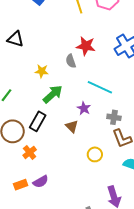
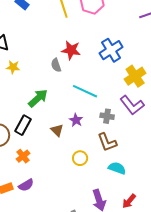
yellow star: (42, 71) -> (13, 67), moved
purple star: (84, 108) -> (76, 120), moved
gray cross: (114, 117) -> (107, 116), moved
orange cross: (30, 152) -> (23, 156), moved

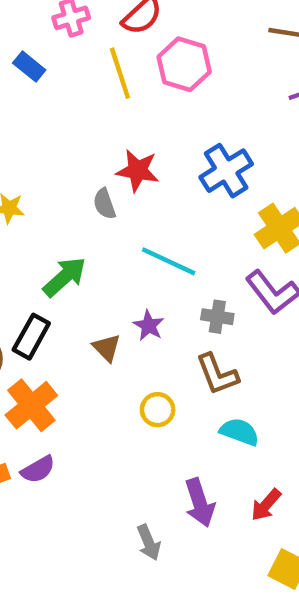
orange cross: (23, 156) -> (31, 405), size x1.6

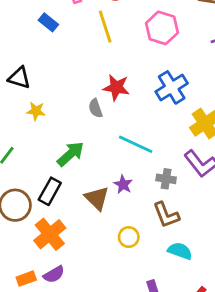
pink hexagon: (184, 64) -> (162, 28), moved
brown triangle: (107, 348) -> (97, 198), size x1.4

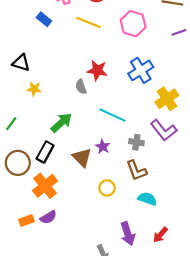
yellow line: (105, 27) -> (89, 23), turned -50

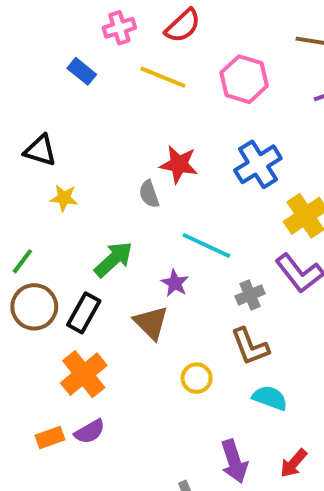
gray cross: (136, 142) -> (250, 295), turned -32
purple star: (103, 147) -> (175, 283), moved
brown circle: (18, 163) -> (34, 307), moved

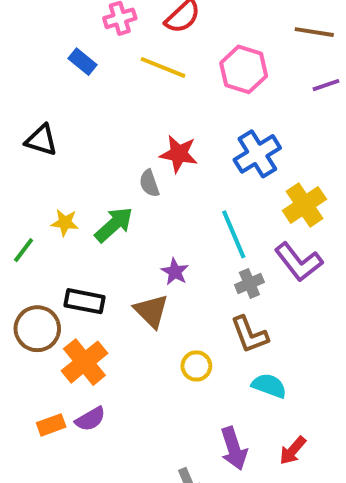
yellow star: (64, 198) -> (65, 223), moved
cyan line: (206, 245) -> (234, 234), moved, turned 42
green arrow: (113, 259) -> (114, 225), moved
brown circle: (34, 307) -> (37, 329), moved
black rectangle: (84, 313) -> (84, 301), turned 72

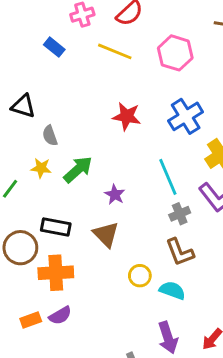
gray semicircle: (149, 183) -> (50, 136), moved
purple star: (175, 272) -> (115, 195), moved
orange cross: (84, 362) -> (56, 273), turned 36
cyan semicircle: (269, 386) -> (172, 290), moved

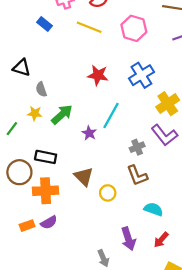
cyan line: (168, 177) -> (111, 116), moved, turned 52
brown triangle: (106, 234) -> (84, 177), moved
cyan semicircle: (172, 290) -> (153, 209), moved

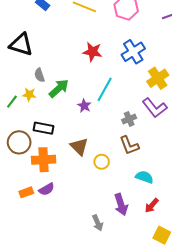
black triangle: (22, 68) -> (21, 45), size x1.4
gray semicircle: (41, 89) -> (39, 75), moved
yellow star: (35, 113) -> (29, 94), moved

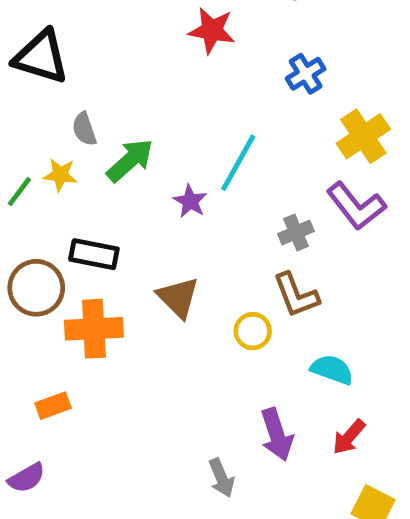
red star: (92, 52) -> (212, 30), moved
blue cross: (133, 52) -> (306, 74), size x0.7
yellow circle: (102, 162) -> (253, 331), moved
purple semicircle: (47, 189) -> (27, 478), moved

